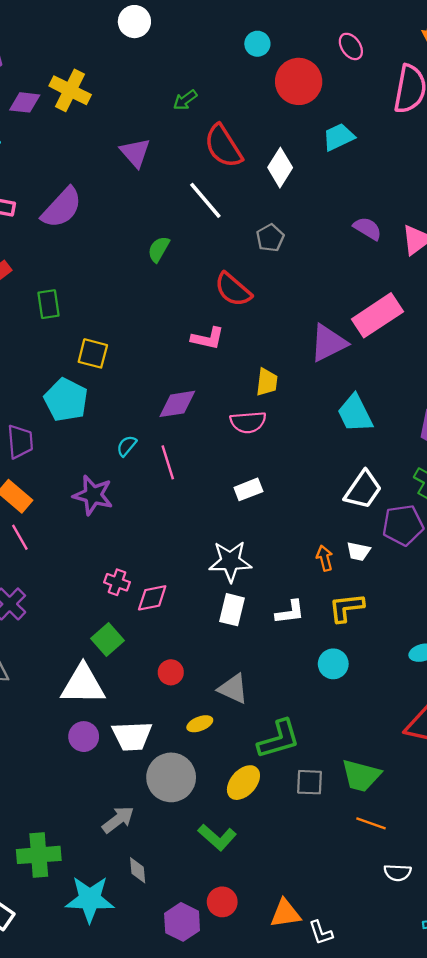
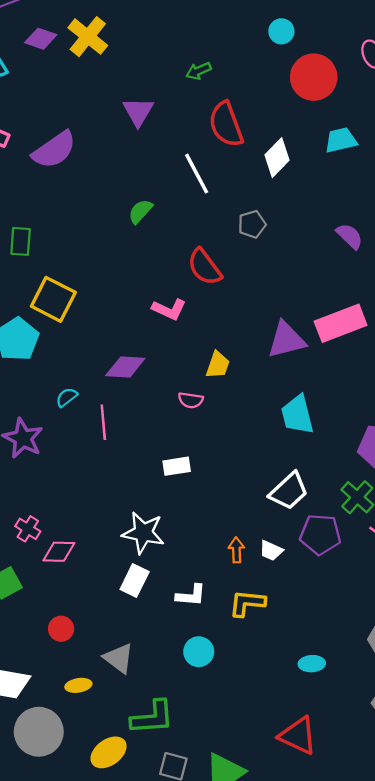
yellow square: (93, 353) -> (53, 299), size x1.4
pink semicircle: (248, 422) -> (191, 400), size x0.7
cyan circle: (333, 664) -> (199, 652), moved

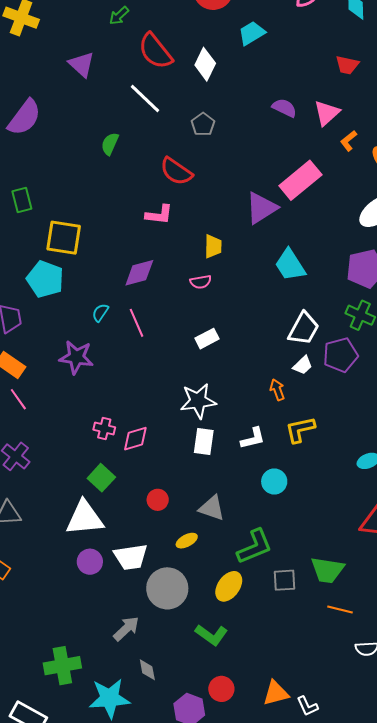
white trapezoid: (271, 551) -> (303, 365), moved, turned -50

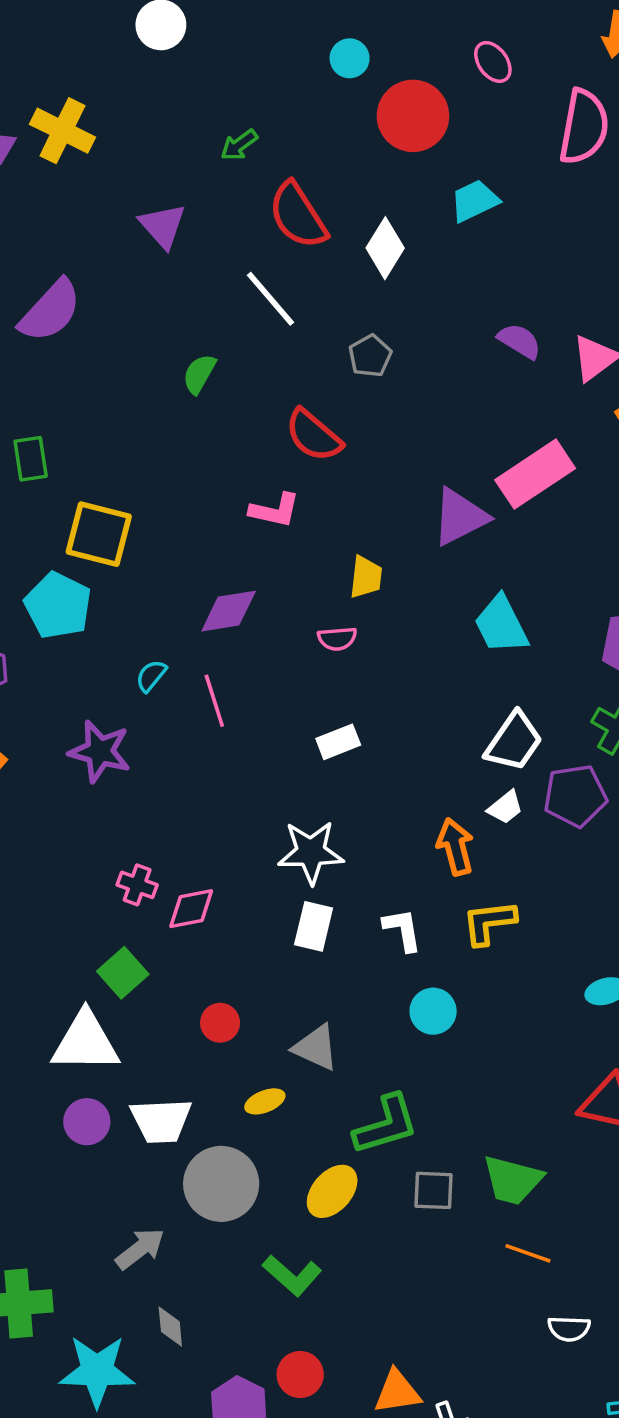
orange arrow: (277, 390) -> (455, 847), size x1.4
white L-shape: (253, 438) -> (403, 930), turned -92

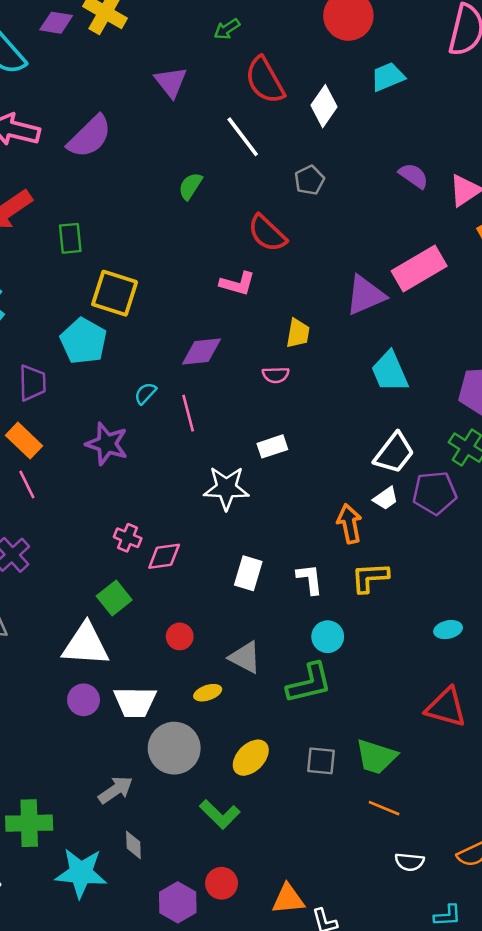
white star: (311, 852) -> (226, 488), moved
green L-shape: (386, 1125) -> (309, 683), moved

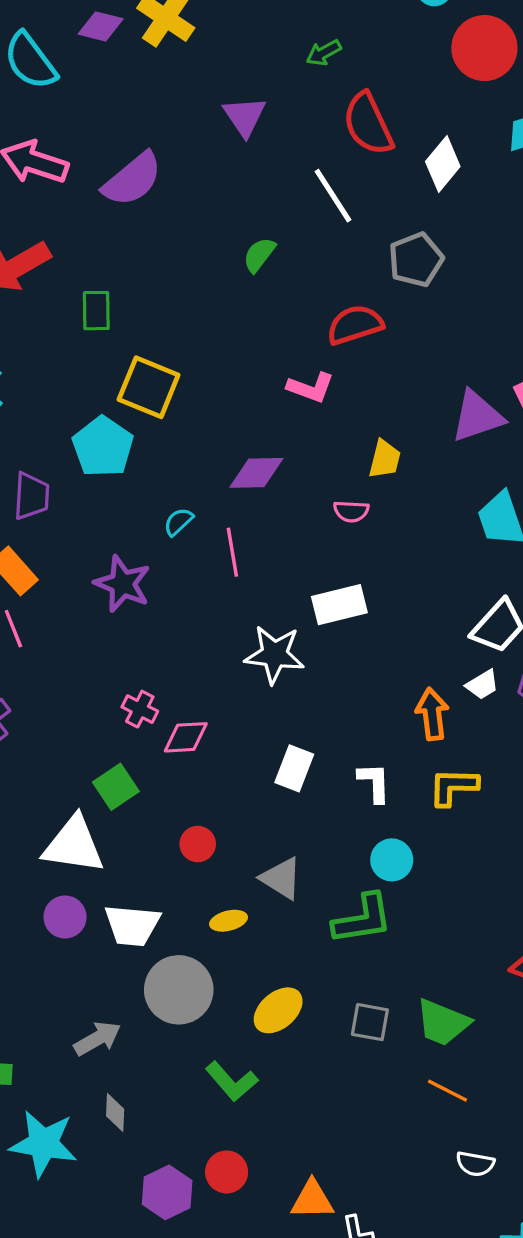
gray pentagon: (309, 180) -> (416, 260), size x1.4
red semicircle: (267, 233) -> (355, 325), turned 114
white rectangle: (272, 446) -> (339, 605), size x1.4

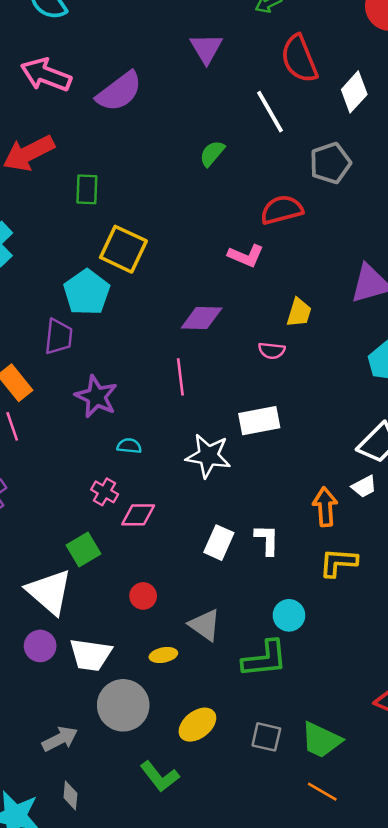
purple trapezoid: (31, 496) -> (59, 337), moved
cyan semicircle: (178, 522) -> (129, 446), moved, turned 45
white L-shape: (374, 783) -> (267, 540), moved
white triangle: (74, 845) -> (49, 592), turned 30

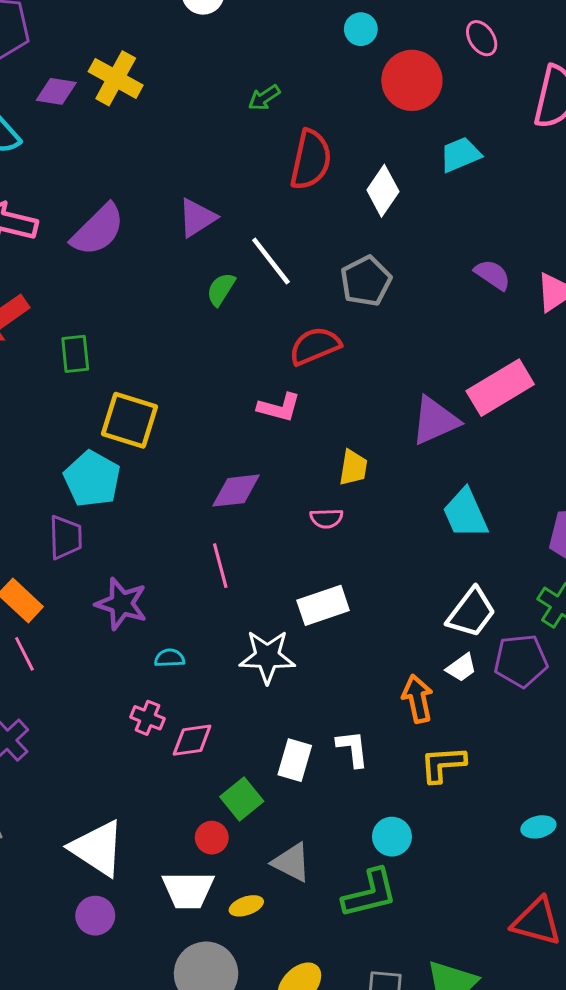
purple triangle: (206, 48) -> (197, 218), moved, turned 36
red semicircle: (299, 59) -> (311, 160), turned -138
white line: (270, 112) -> (271, 261), moved
green square: (84, 550) -> (242, 799), moved
white trapezoid: (91, 655) -> (188, 890), moved

